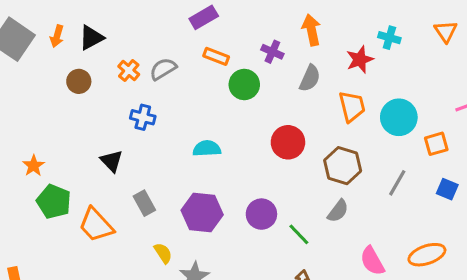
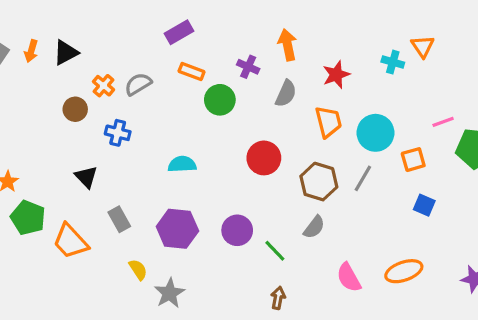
cyan cross: (389, 38) -> (393, 62), moved
brown circle: (79, 81) -> (75, 109), moved
gray line: (397, 183) -> (363, 178), moved

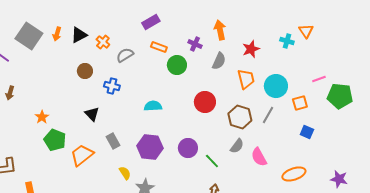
orange cross: (103, 86) -> (103, 42), moved
orange trapezoid: (70, 241) -> (82, 155), turned 95
pink semicircle: (349, 277) -> (259, 157), moved

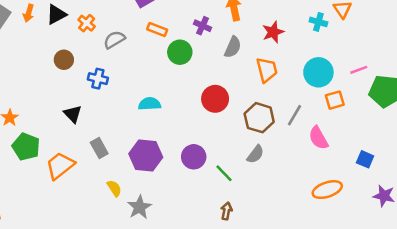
cyan circle: (276, 86) -> (318, 72), moved
blue square: (307, 132) -> (365, 159), moved
pink semicircle: (259, 157) -> (318, 138), moved

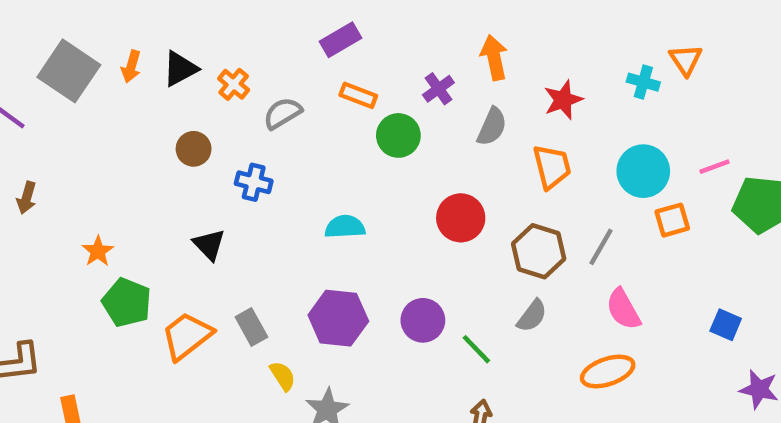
purple cross: (202, 26) -> (438, 89), turned 30
pink semicircle: (318, 138) -> (623, 309), moved
gray rectangle: (99, 148) -> (251, 327), moved
orange ellipse: (327, 190) -> (608, 371), moved

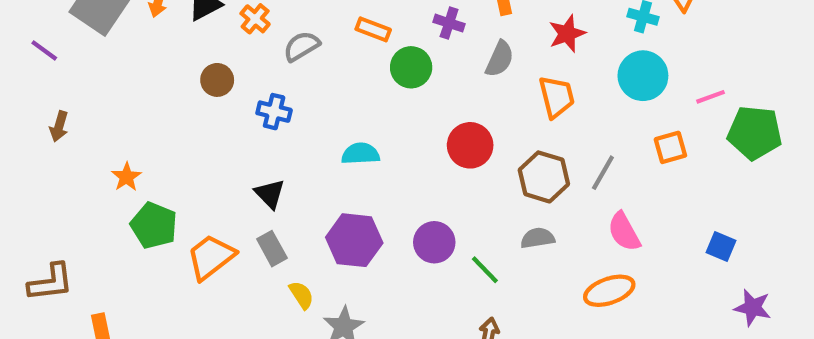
purple cross: (438, 89) -> (449, 23), turned -36
cyan circle: (643, 171) -> (643, 76), moved
black triangle: (209, 245) -> (270, 194), moved
gray semicircle: (532, 316) -> (538, 238), turned -136

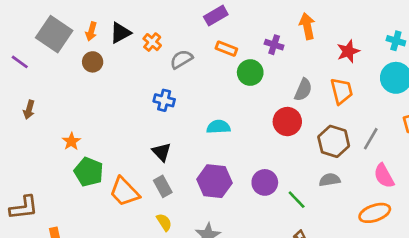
gray semicircle: (500, 59) -> (303, 90), moved
brown circle: (217, 80) -> (93, 62), moved
orange trapezoid: (211, 257) -> (124, 192), turned -96
yellow semicircle: (301, 295) -> (164, 222), moved

